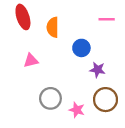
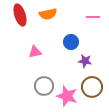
orange semicircle: (53, 27) -> (48, 14), moved, turned -102
pink triangle: (31, 61) -> (35, 52), moved
pink star: (77, 110) -> (67, 96), size x1.5

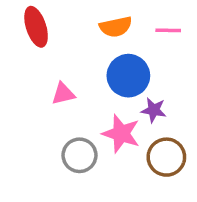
orange semicircle: (48, 14) -> (116, 27), moved
blue circle: (71, 42) -> (128, 76), size x1.5
pink star: (67, 96) -> (121, 134), moved

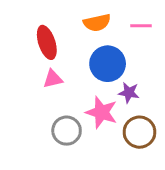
red ellipse: (36, 27) -> (47, 42), moved

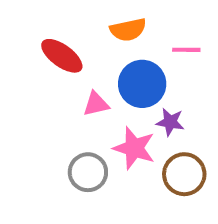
pink line: (141, 26) -> (186, 50), moved
red ellipse: (47, 42) -> (62, 56), turned -36
pink triangle: (53, 79) -> (96, 104), moved

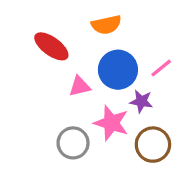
pink line: (186, 50) -> (161, 68), moved, turned -40

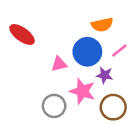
orange semicircle: (106, 25) -> (102, 25), moved
red ellipse: (51, 46) -> (22, 34), moved

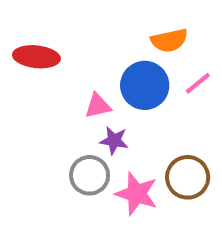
red ellipse: (22, 34) -> (36, 57), turned -30
purple star: (105, 75) -> (114, 141), moved
pink star: (82, 91) -> (137, 194), moved

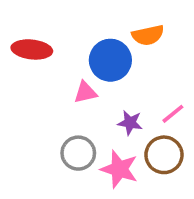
pink line: (198, 83) -> (173, 114), moved
blue circle: (145, 85) -> (110, 60), moved
purple star: (114, 141) -> (130, 123), moved

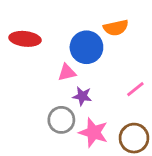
purple star: (130, 123) -> (82, 96), moved
brown circle: (164, 155) -> (134, 138), moved

